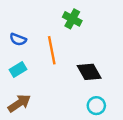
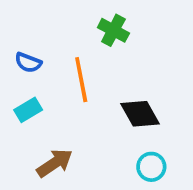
brown arrow: (19, 103) -> (55, 163), moved

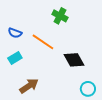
orange line: (81, 80) -> (43, 42), turned -45
cyan circle: (151, 167) -> (88, 89), moved

